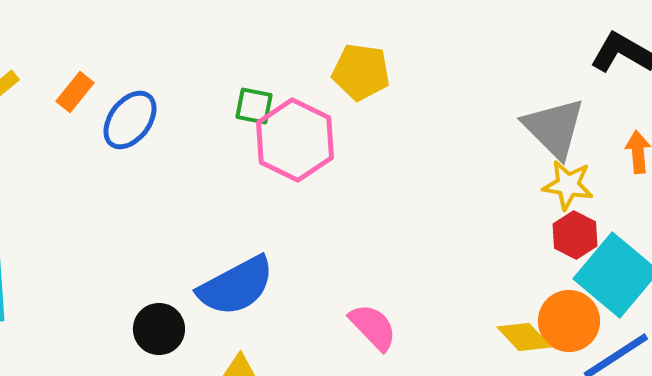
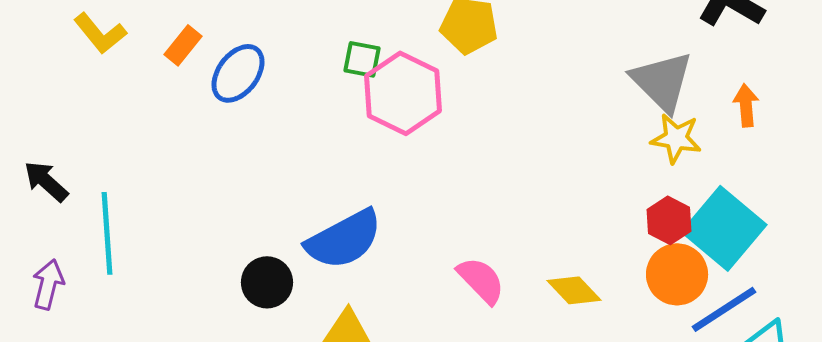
red hexagon: (575, 235) -> (669, 220), moved
yellow diamond: (524, 337) -> (574, 290), moved

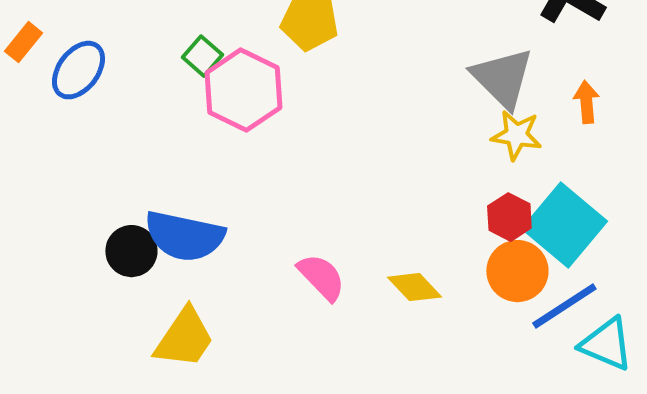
green square: (362, 59) -> (202, 56), turned 30
blue semicircle: (344, 239) -> (184, 236), turned 40
black circle: (267, 282) -> (131, 251), moved

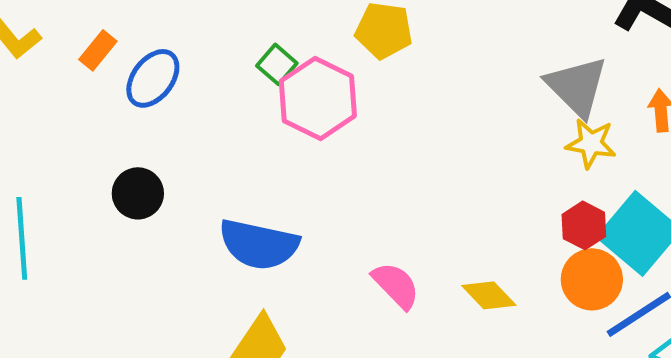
black circle: (131, 251) -> (138, 193), moved

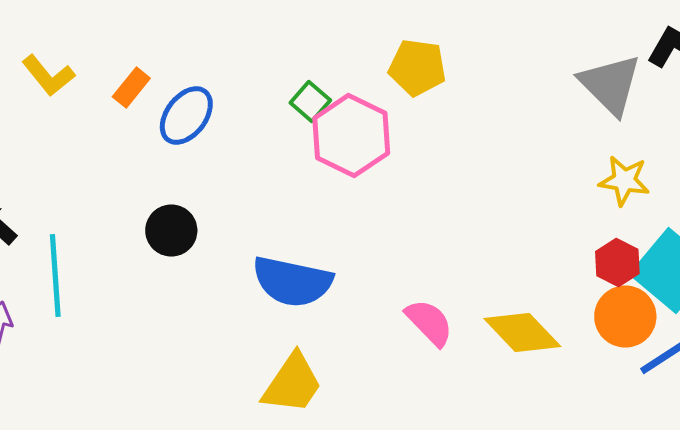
gray triangle: (577, 86) -> (610, 85), moved
yellow diamond: (489, 295) -> (522, 333), size x1.4

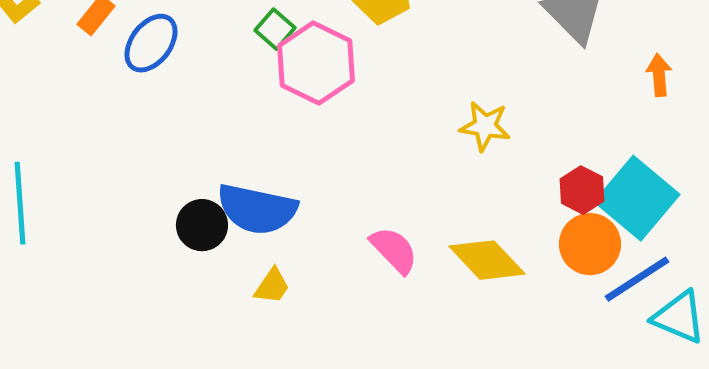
yellow star: (624, 181) -> (485, 126), moved
black circle: (171, 231) -> (202, 225), moved
yellow trapezoid: (292, 384) -> (272, 286), moved, size x0.6

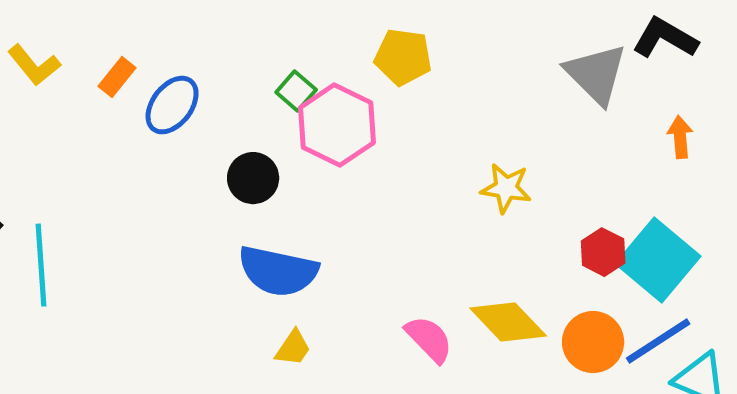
black circle: (202, 225) -> (253, 178), moved
orange circle: (590, 244) -> (593, 342), moved
pink semicircle: (394, 250) -> (429, 339), moved

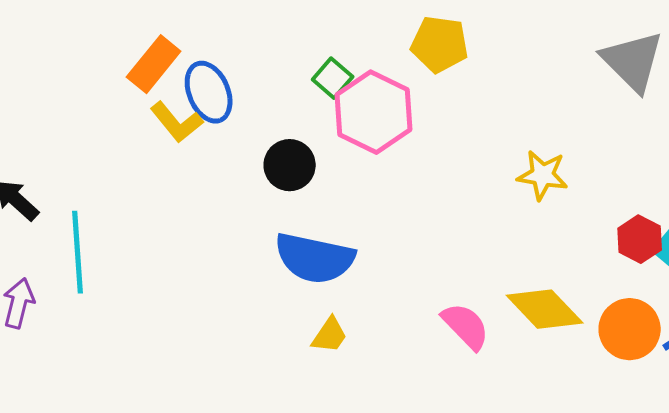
yellow L-shape: (34, 65) -> (177, 122), moved
orange rectangle: (117, 77) -> (154, 64), size x1.4
blue ellipse: (172, 105) -> (209, 92), turned -60

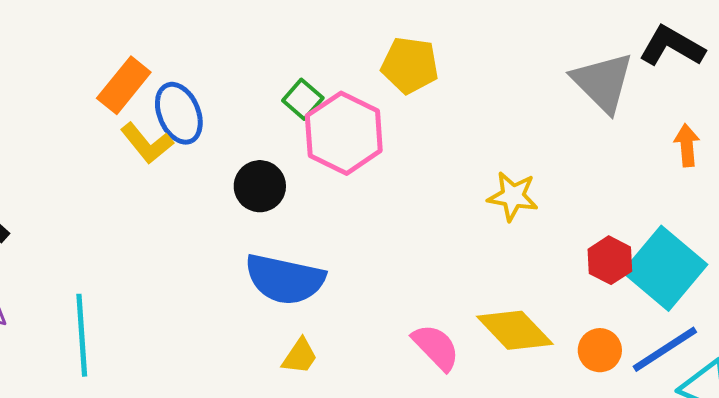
cyan line: (78, 252) -> (82, 335), moved
orange circle: (630, 329) -> (600, 350), size x0.7

